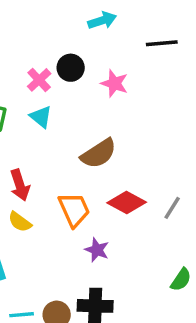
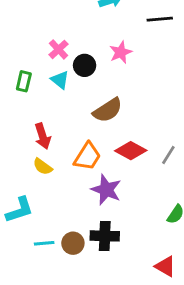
black circle: (71, 68) -> (85, 65), moved
pink star: (114, 83) -> (121, 52), turned 30
orange trapezoid: (74, 210) -> (87, 156), turned 56
purple star: (97, 250) -> (106, 190), size x1.5

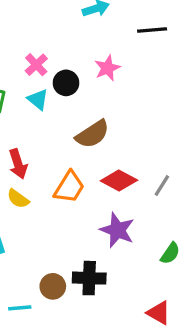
purple star: (106, 190) -> (117, 230), moved
cyan line: (44, 243) -> (20, 308), moved

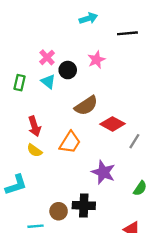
red diamond: (119, 180) -> (113, 124), moved

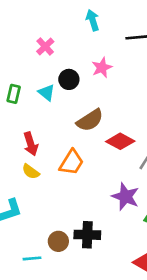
cyan arrow: (88, 18) -> (93, 20), turned -90
pink cross: (47, 57) -> (45, 47), moved
purple star: (103, 172) -> (125, 197), moved

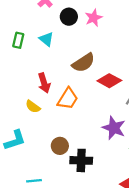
black circle: (69, 79) -> (69, 17), moved
red arrow: (31, 144) -> (44, 83), moved
brown circle: (58, 241) -> (60, 146), moved

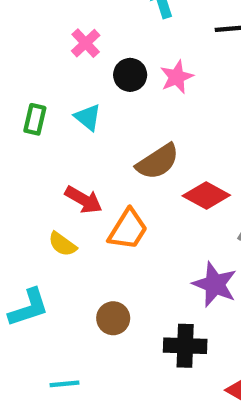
red arrow: (44, 83) -> (84, 200), turned -42
black cross: (81, 160) -> (185, 346), moved

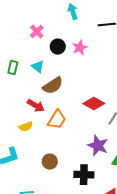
brown semicircle: (158, 162) -> (53, 86), moved
yellow semicircle: (62, 244) -> (26, 127), turned -56

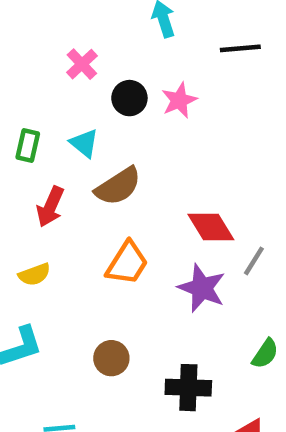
red diamond: (94, 104) -> (211, 227), turned 30
red arrow: (36, 106) -> (50, 207), moved, turned 84
yellow semicircle: (26, 127) -> (34, 274), moved
purple star: (98, 146) -> (202, 288), moved

